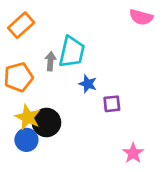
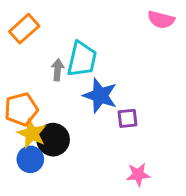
orange pentagon: (18, 77) -> (21, 109), moved
blue star: (88, 84) -> (100, 96), size x1.6
pink star: (133, 153) -> (138, 175), moved, turned 30

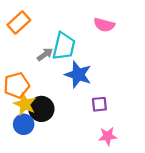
pink semicircle: (161, 20) -> (104, 25), moved
gray arrow: (58, 70) -> (45, 54), turned 49
purple square: (128, 118) -> (99, 104), moved

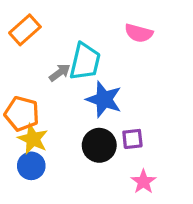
orange pentagon: (17, 85) -> (22, 114), turned 30
black circle: (41, 109) -> (99, 145), moved
pink star: (108, 136) -> (143, 182), turned -30

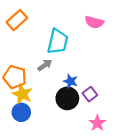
gray arrow: (60, 73) -> (45, 65), moved
blue star: (104, 99) -> (71, 81), moved, size x0.6
purple square: (132, 139) -> (90, 94), turned -32

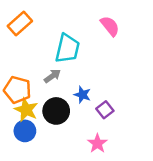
pink semicircle: (94, 22) -> (110, 26), turned -144
black circle: (67, 98) -> (56, 111), moved
pink star: (97, 123) -> (97, 143), moved

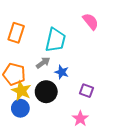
orange rectangle: (20, 24) -> (16, 33), moved, turned -30
blue star: (82, 95) -> (62, 72), moved
purple square: (105, 110) -> (86, 91), turned -32

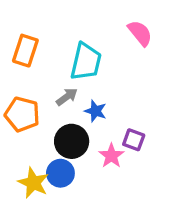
yellow star: (21, 91) -> (33, 183), moved
blue circle: (20, 108) -> (60, 173), moved
pink star: (80, 119) -> (111, 156), moved

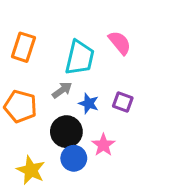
pink semicircle: (140, 33) -> (120, 43), moved
purple square: (134, 140) -> (123, 102), moved
blue circle: (60, 173) -> (74, 158), moved

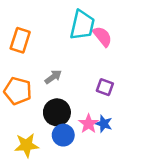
cyan trapezoid: (80, 58) -> (82, 25), moved
blue star: (89, 103) -> (104, 124), moved
yellow star: (31, 170) -> (27, 145), turned -30

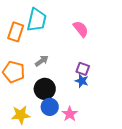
cyan trapezoid: (82, 25) -> (37, 20), moved
pink star: (89, 124) -> (70, 114), moved
blue star: (104, 124) -> (82, 81), moved

